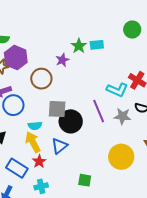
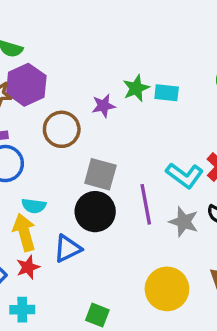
gray square: (57, 109) -> (100, 174), moved

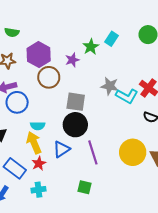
purple hexagon: (26, 85) -> (39, 55), moved
cyan rectangle: (167, 93) -> (111, 39), moved, turned -56
purple line: (146, 204) -> (93, 152), moved
gray star: (184, 222) -> (110, 86), moved
yellow circle: (167, 289) -> (133, 152), moved

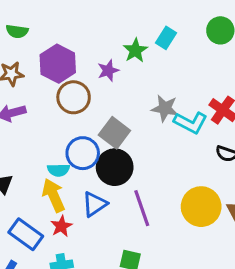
blue circle: (17, 102) -> (83, 153), moved
gray square: (76, 102) -> (114, 133), turned 30

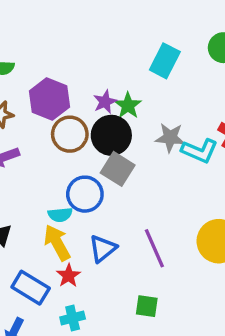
cyan rectangle: (166, 38) -> (165, 61), size x1.4
green star: (135, 50) -> (128, 106), moved
black circle: (115, 167) -> (111, 135), moved

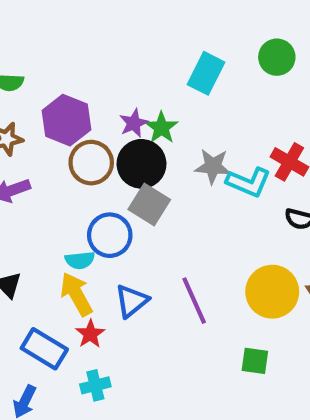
green square: (147, 306) -> (255, 361), moved

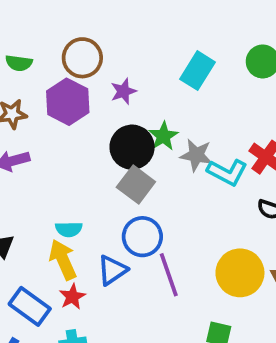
purple star: (134, 123) -> (123, 91), moved
green star: (161, 128) -> (163, 136), moved
brown circle: (91, 163) -> (82, 58), moved
blue circle: (110, 235) -> (142, 237), moved

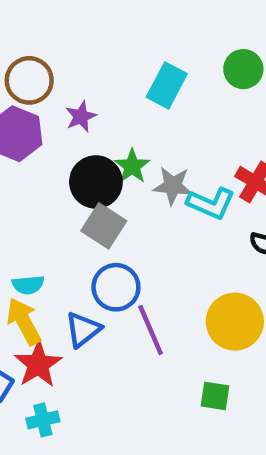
red star: (72, 297) -> (38, 364), size x1.5

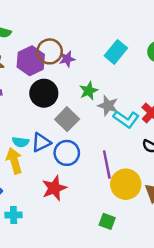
brown circle: (29, 80) -> (50, 51), moved
black circle: (96, 182) -> (44, 93), moved
blue triangle: (83, 330) -> (41, 142), moved
purple line: (151, 330) -> (107, 165), moved
red star: (38, 364) -> (54, 188), moved

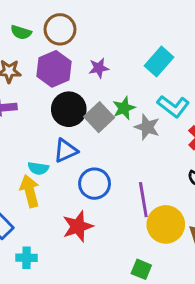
brown circle: (50, 51) -> (60, 29), moved
gray square: (67, 119) -> (99, 117), moved
cyan L-shape: (126, 119) -> (173, 106), moved
blue triangle: (41, 142) -> (66, 151), moved

